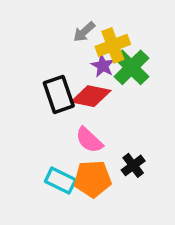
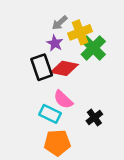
purple star: (103, 66) -> (55, 43), moved
orange pentagon: (93, 179) -> (57, 143), moved
cyan rectangle: (60, 181) -> (50, 114), moved

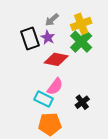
yellow cross: (80, 32) -> (81, 24), moved
black rectangle: (42, 67) -> (30, 38), moved
pink semicircle: (63, 100) -> (55, 87), turned -96

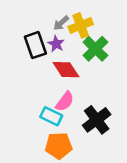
yellow cross: (81, 24) -> (81, 25), moved
red diamond: (56, 59) -> (66, 70), turned 45
black cross: (82, 102) -> (97, 120), size x1.6

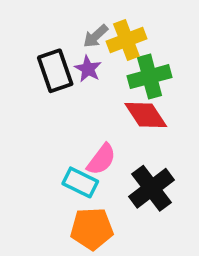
green cross: (95, 49) -> (150, 77), turned 30
red diamond: (66, 70) -> (146, 115), moved

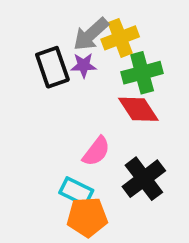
gray arrow: (96, 36) -> (91, 34), size x1.5
purple star: (88, 69) -> (84, 65), turned -30
cyan rectangle: (80, 182) -> (76, 191), moved

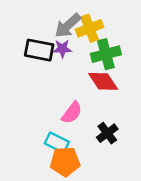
black rectangle: (52, 67) -> (39, 50), turned -60
black cross: (144, 179) -> (107, 133), size x0.7

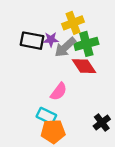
gray arrow: (68, 26) -> (65, 47), moved
black cross: (107, 133) -> (102, 123), moved

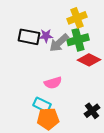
yellow cross: (73, 23) -> (77, 18), moved
red diamond: (84, 66) -> (89, 60), moved, turned -30
pink semicircle: (59, 92) -> (53, 83), turned 36

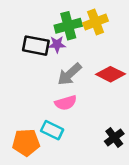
green cross: (78, 40) -> (68, 26), moved
gray arrow: (59, 43) -> (69, 74), moved
orange pentagon: (48, 119) -> (26, 142), moved

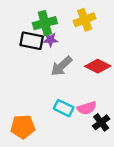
green cross: (68, 26) -> (45, 23), moved
pink semicircle: (66, 103) -> (87, 108), moved
cyan rectangle: (52, 130) -> (64, 108), moved

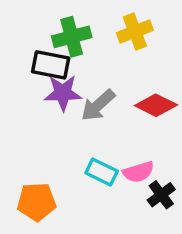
purple star: (50, 40) -> (63, 93), moved, size x1.5

